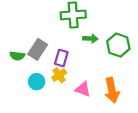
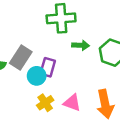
yellow cross: (59, 75) -> (45, 103), moved
cyan circle: (37, 82) -> (37, 76), moved

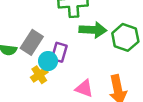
green arrow: (81, 45) -> (93, 30), size x1.5
yellow cross: (45, 103) -> (39, 75), moved

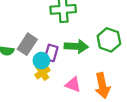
green arrow: (93, 30) -> (76, 46), moved
yellow cross: (39, 75) -> (42, 73), moved

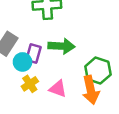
green hexagon: (109, 40) -> (98, 70), moved
yellow cross: (42, 73) -> (30, 84), moved

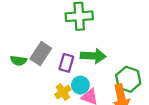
cyan circle: (23, 62) -> (80, 85), moved

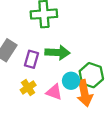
cyan circle: (80, 85) -> (71, 81), moved

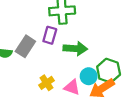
purple rectangle: (31, 59) -> (50, 35), moved
orange arrow: (85, 93) -> (102, 88), turned 70

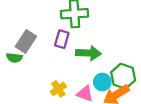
gray rectangle: (25, 46) -> (26, 41), moved

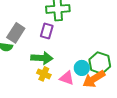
green arrow: (88, 53) -> (42, 58), moved
yellow cross: (58, 89) -> (44, 74), turned -32

